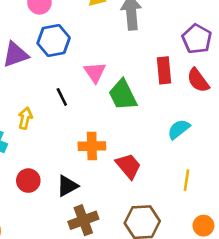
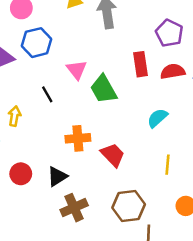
red semicircle: (198, 80) -> (173, 71), turned 120

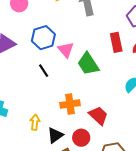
blue hexagon: (37, 43) -> (43, 38), moved
yellow arrow: (14, 116) -> (35, 122), moved
red circle: (21, 174) -> (81, 138), moved

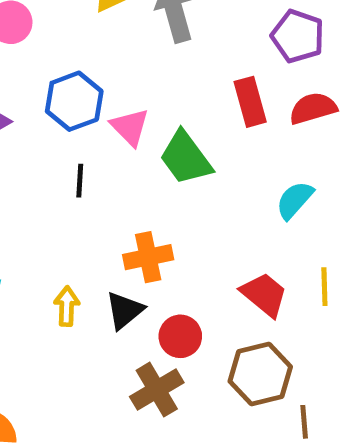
black line: (44, 71) -> (80, 181), turned 40
red trapezoid: (98, 116) -> (264, 294), moved
black triangle: (55, 135) -> (125, 310), moved

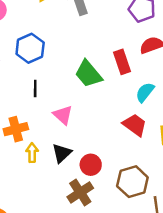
red rectangle: (250, 102) -> (122, 62), moved
pink triangle: (130, 127) -> (63, 115), moved
orange cross: (148, 257) -> (16, 129), moved
red trapezoid: (264, 294) -> (135, 125), moved

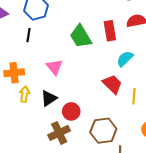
black line: (35, 88) -> (29, 35), moved

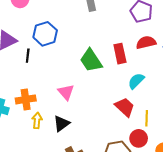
black line: (29, 35) -> (28, 56), moved
red circle: (71, 111) -> (139, 138), moved

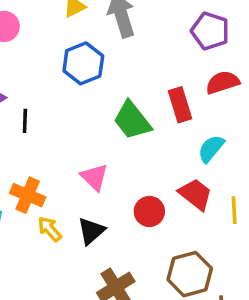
blue hexagon: (45, 34) -> (83, 63), moved
orange cross: (26, 99) -> (28, 195), turned 36
yellow arrow: (37, 120) -> (50, 229), turned -42
red circle: (139, 138) -> (149, 211), moved

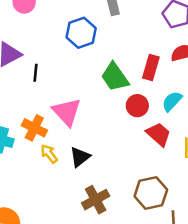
red rectangle: (180, 105) -> (151, 68), turned 30
pink triangle: (94, 177) -> (67, 112), moved, size x1.4
red circle: (149, 211) -> (137, 106), moved

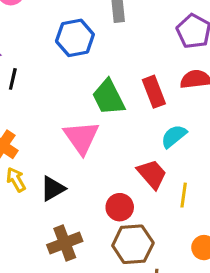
red rectangle: (151, 68) -> (154, 92), turned -45
red circle: (137, 106) -> (120, 207), moved
pink triangle: (67, 112) -> (81, 138), moved

